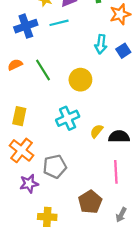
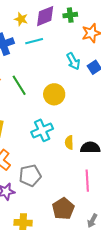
cyan arrow: (101, 44) -> (73, 61), turned -36
yellow semicircle: (97, 131) -> (69, 142), turned -40

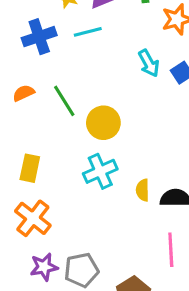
yellow circle: (54, 94) -> (103, 123), moved
gray pentagon: (30, 176) -> (81, 270), moved

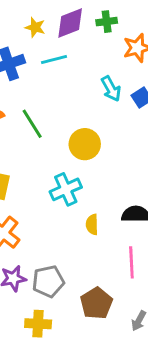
yellow circle: (103, 123) -> (85, 144), moved
yellow semicircle: (143, 190) -> (92, 224), moved

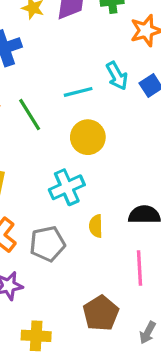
cyan line: (54, 59) -> (78, 92), moved
gray pentagon: (48, 281) -> (47, 244), moved

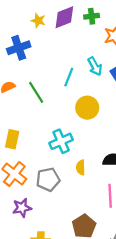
cyan line: (78, 92) -> (69, 77), turned -54
yellow circle: (88, 137) -> (87, 108), moved

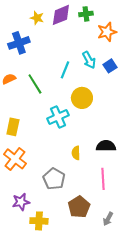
cyan cross: (61, 141) -> (58, 117), moved
gray pentagon: (48, 179) -> (54, 179), moved, turned -30
purple star: (22, 208) -> (21, 202), moved

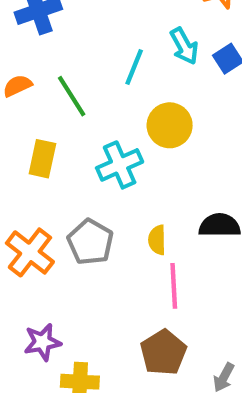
yellow rectangle: (13, 127) -> (42, 159), moved
gray pentagon: (54, 179) -> (90, 242), moved
pink line: (103, 179) -> (174, 286), moved

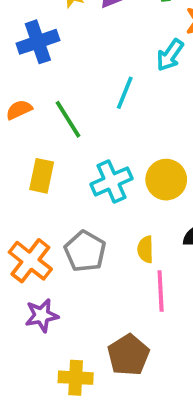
cyan arrow: (184, 46) -> (170, 55), moved, turned 64
yellow circle: (170, 125) -> (166, 180), moved
purple star: (42, 342) -> (42, 315), moved
brown pentagon: (163, 352) -> (128, 355), moved

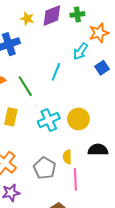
gray pentagon: (85, 251) -> (45, 168), moved

